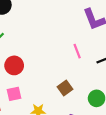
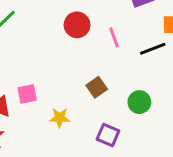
red circle: (14, 65) -> (77, 25), moved

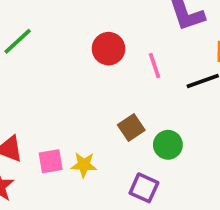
pink square: (27, 94) -> (51, 161), moved
green circle: (139, 102) -> (168, 145), moved

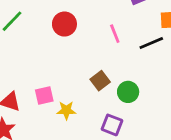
red circle: (109, 49) -> (64, 24), moved
pink square: (51, 161) -> (44, 95), moved

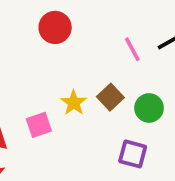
pink line: (115, 34) -> (132, 49), moved
yellow star: (66, 110) -> (74, 103), moved, turned -30

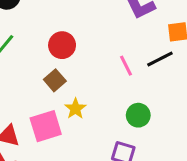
brown square: (110, 97) -> (55, 80), moved
pink square: (39, 125) -> (46, 126), size x1.5

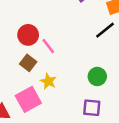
pink line: (126, 66) -> (48, 46), moved

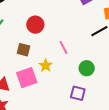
pink line: (48, 46) -> (63, 47), moved
brown square: (28, 63) -> (24, 50), moved, turned -32

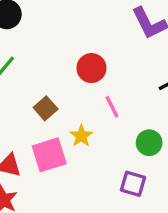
red circle: (35, 25) -> (91, 68), moved
brown square: (24, 50) -> (46, 108), turned 32

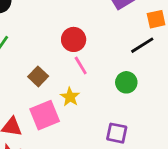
pink line: (112, 107) -> (81, 66), moved
green circle: (149, 143) -> (126, 82), moved

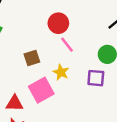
brown square: (38, 76) -> (32, 58), turned 35
purple square: (117, 133) -> (96, 78), moved

